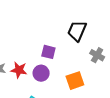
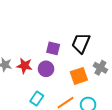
black trapezoid: (77, 31) -> (81, 43), moved
gray cross: (97, 55) -> (100, 68), moved

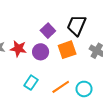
purple square: (53, 48) -> (48, 31), turned 32
orange square: (79, 76) -> (67, 50), moved

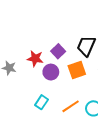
red star: (18, 49) -> (35, 59), moved

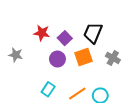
red star: (35, 59) -> (42, 33), moved

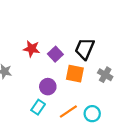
orange square: (84, 57) -> (75, 74), turned 30
purple circle: (57, 59) -> (48, 87), moved

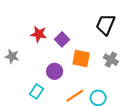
black trapezoid: (85, 49) -> (106, 25), moved
cyan rectangle: (38, 107) -> (37, 91), moved

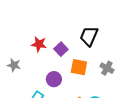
black trapezoid: (106, 25) -> (89, 36), moved

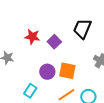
orange square: (79, 67) -> (67, 71), moved

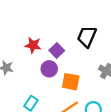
purple circle: (47, 72) -> (49, 69), moved

